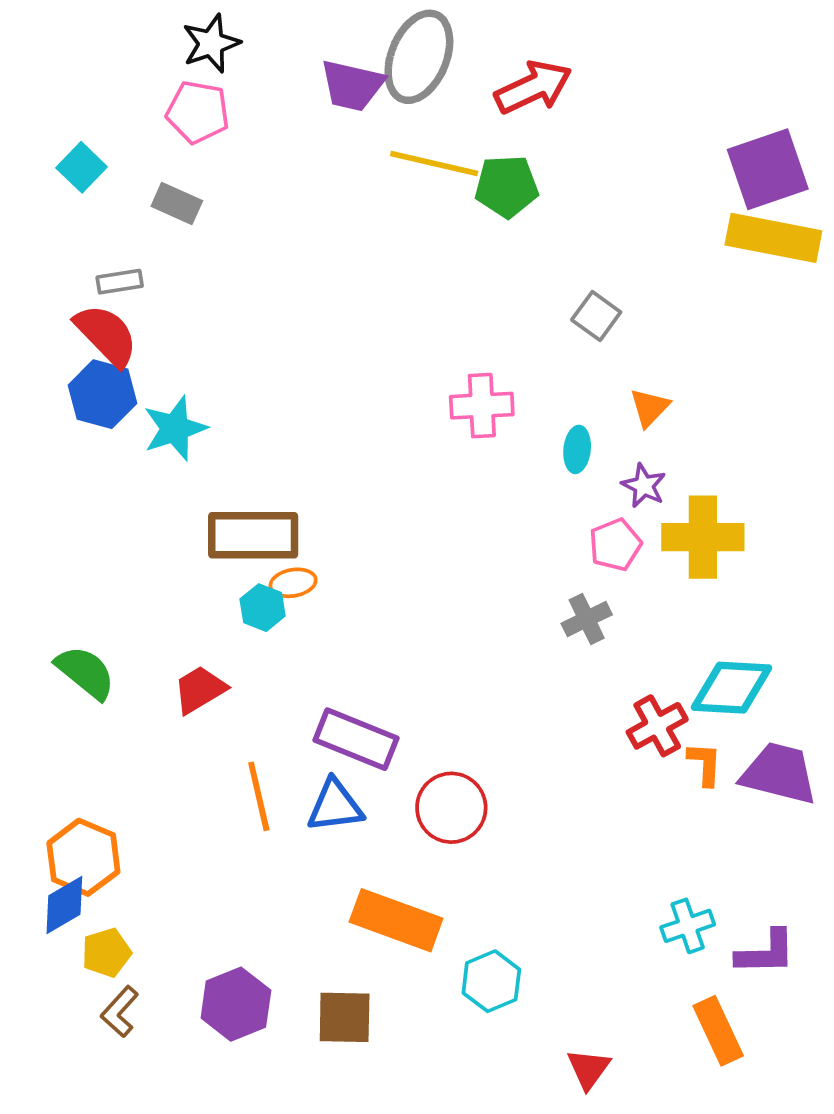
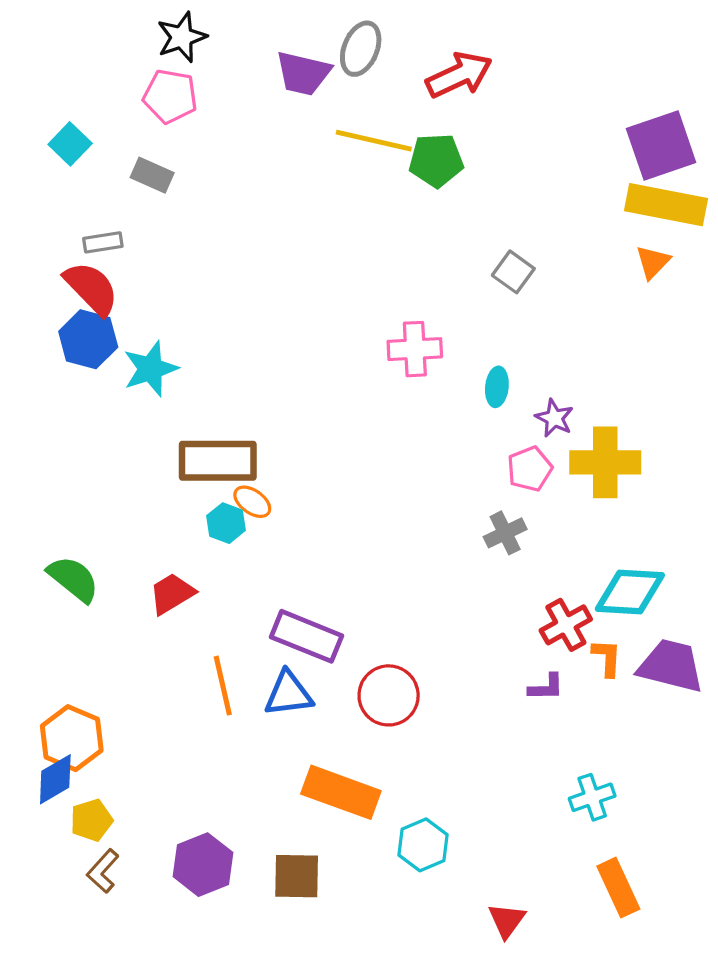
gray ellipse: (419, 57) -> (361, 49), size x0.7
orange triangle: (650, 407) -> (653, 262), moved
orange ellipse: (293, 583) -> (252, 502), turned 45
purple L-shape: (766, 953) -> (546, 687), moved, size x0.7

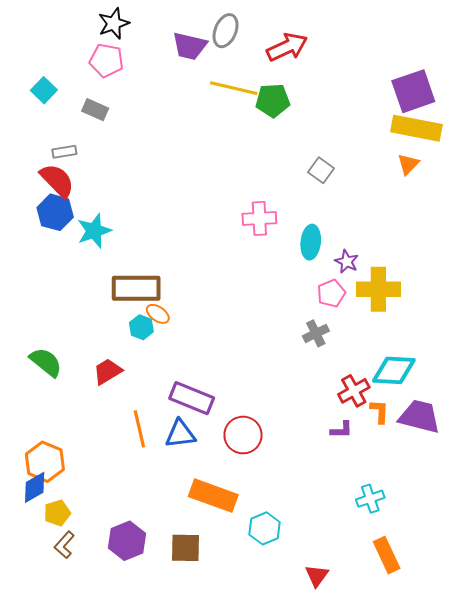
cyan ellipse: (497, 387) -> (311, 242), size x1.4

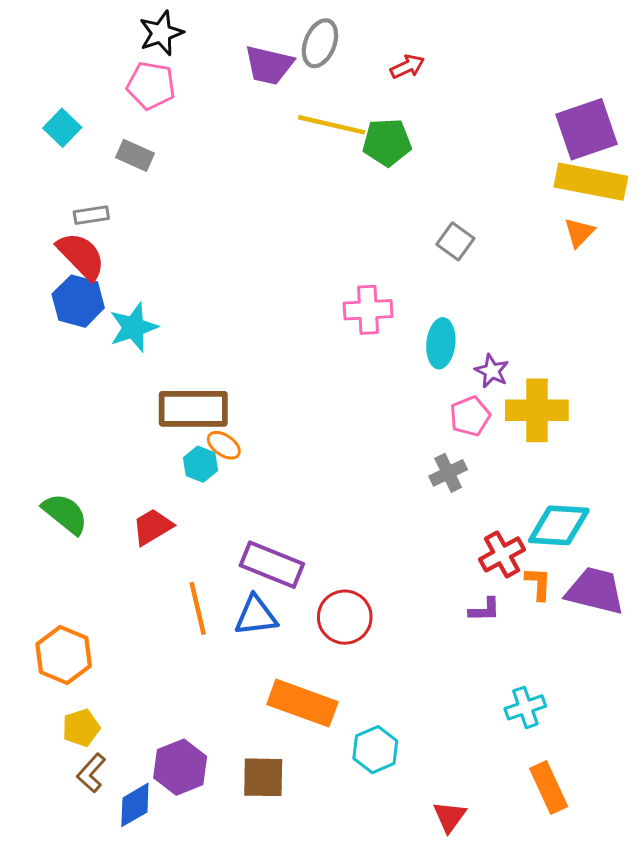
red arrow: (287, 47) -> (407, 67), size x0.6
blue diamond: (35, 487) -> (135, 805), moved

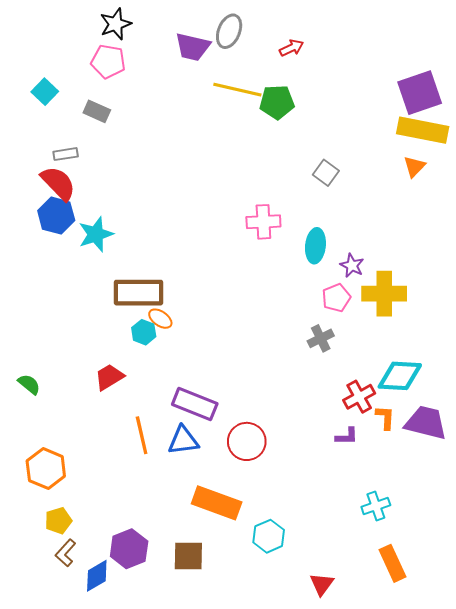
green semicircle: (65, 514) -> (29, 384), moved, size x0.7

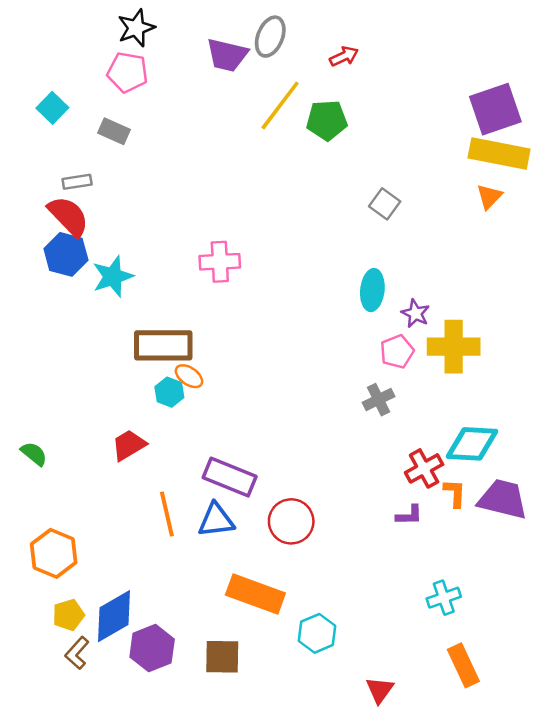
yellow line: (237, 90) -> (280, 105), turned -66
pink cross: (263, 222) -> (220, 262), moved
blue diamond: (97, 576) -> (114, 616), moved, size x1.4

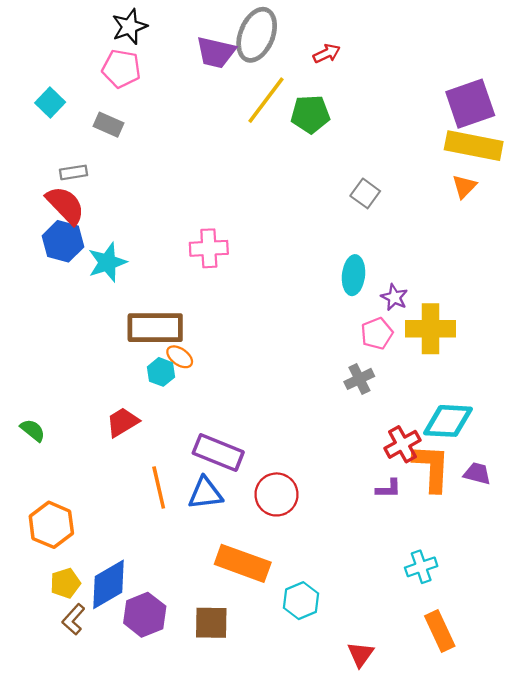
gray ellipse: (270, 37) -> (257, 35), size x1.4
orange L-shape: (455, 493) -> (432, 468), size x1.8
purple trapezoid: (503, 499) -> (477, 473), size x0.6

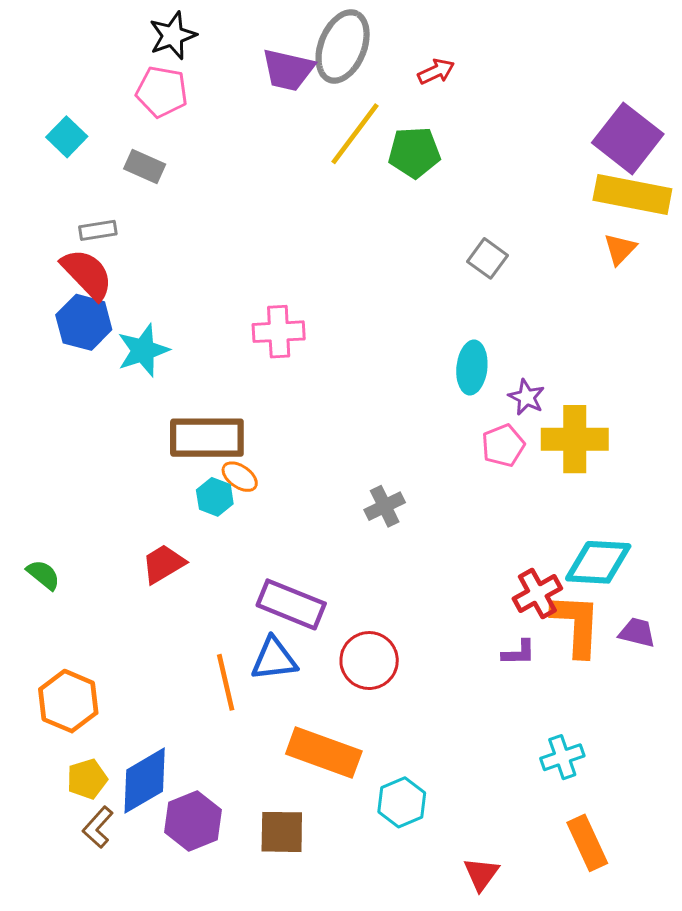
purple square: (470, 104) -> (628, 138), turned -33
gray cross: (359, 379) -> (385, 506), moved
orange line: (159, 487) -> (226, 682), moved

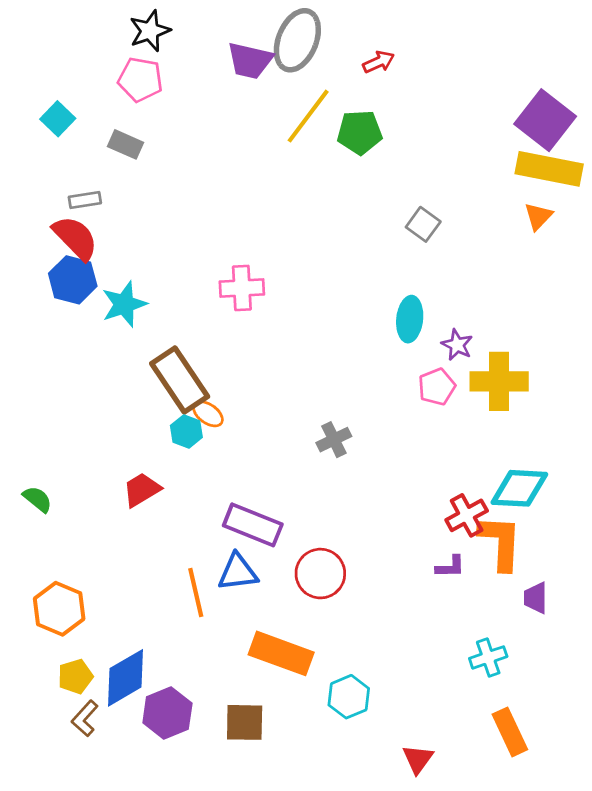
brown rectangle: (207, 438) -> (180, 380), turned 56
purple trapezoid: (637, 632) -> (536, 598), moved, turned -104

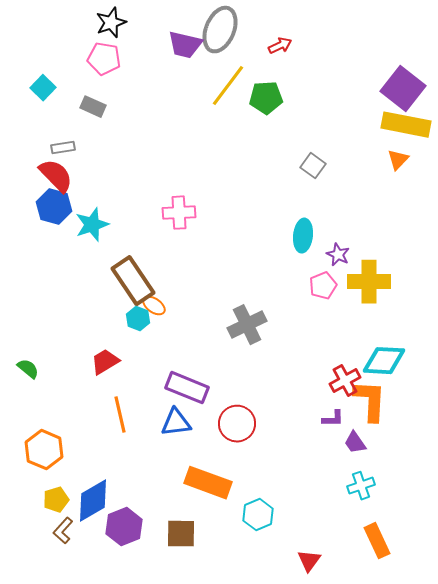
gray cross: (334, 440) -> (247, 325), size x1.5
orange line: (196, 593) -> (120, 415), moved
purple trapezoid: (536, 598) -> (355, 443), moved, turned -35

